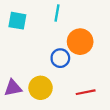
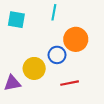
yellow circle: (41, 88) -> (34, 68), moved
red line: (86, 92) -> (70, 83), moved

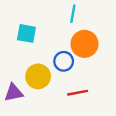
cyan line: (54, 12) -> (73, 14), moved
cyan square: (16, 20) -> (26, 33), moved

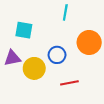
orange circle: (85, 44) -> (89, 42), moved
purple triangle: (14, 93) -> (12, 58), moved

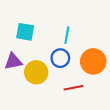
cyan line: (65, 12) -> (67, 35), moved
orange circle: (89, 42) -> (93, 61), moved

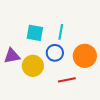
cyan square: (25, 32) -> (35, 33), moved

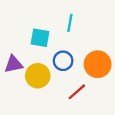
cyan line: (61, 32) -> (70, 23), moved
red line: (67, 80) -> (77, 92), turned -30

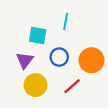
purple triangle: (14, 64) -> (25, 60), moved, turned -42
yellow circle: (38, 76) -> (36, 85), moved

